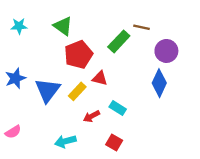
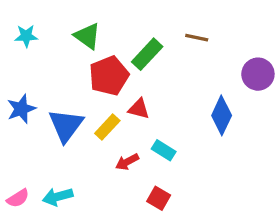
green rectangle: (119, 41) -> (147, 54), moved
purple circle: (166, 51) -> (258, 74), moved
pink semicircle: (13, 132) -> (18, 198), moved
cyan arrow: (65, 141) -> (58, 197), moved

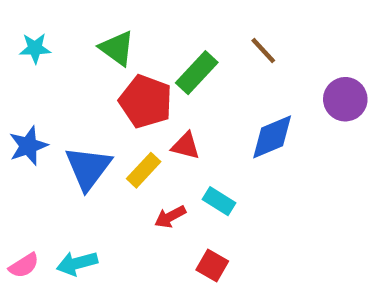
brown line: (197, 38) -> (263, 50), turned 35
red pentagon: (109, 76) -> (146, 101), turned -30
blue diamond: (222, 115) -> (272, 137), moved, turned 42

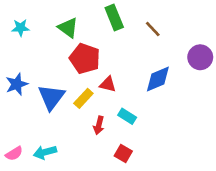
green rectangle: (197, 73) -> (114, 17), moved, turned -65
red arrow: (170, 217) -> (99, 125), turned -48

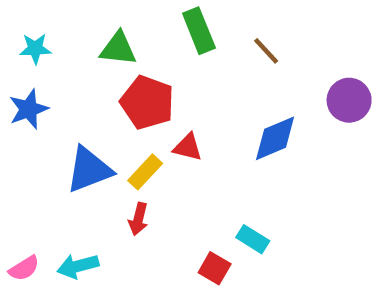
green triangle: (68, 28) -> (118, 49), turned -30
blue star: (17, 84) -> (29, 109), moved
blue triangle: (51, 97) -> (89, 170), turned 32
cyan rectangle: (127, 116) -> (253, 239), moved
red arrow: (99, 125) -> (138, 219), moved

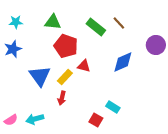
green rectangle: (199, 31) -> (96, 27), moved, turned -30
blue triangle: (89, 170) -> (40, 76), turned -45

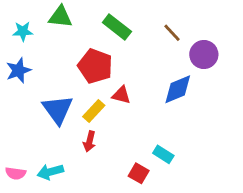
green triangle: (53, 22) -> (60, 17), moved
green rectangle: (96, 27) -> (117, 27), moved
purple circle: (156, 45) -> (204, 54), moved
pink semicircle: (11, 120) -> (16, 173), turned 40

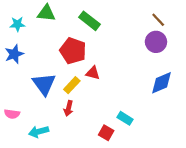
brown line: (172, 33) -> (158, 20), moved
blue diamond: (178, 89) -> (162, 83), moved
pink semicircle: (16, 173) -> (12, 114), moved

